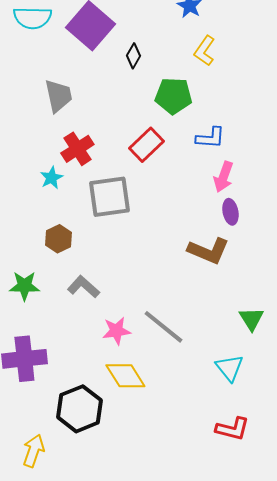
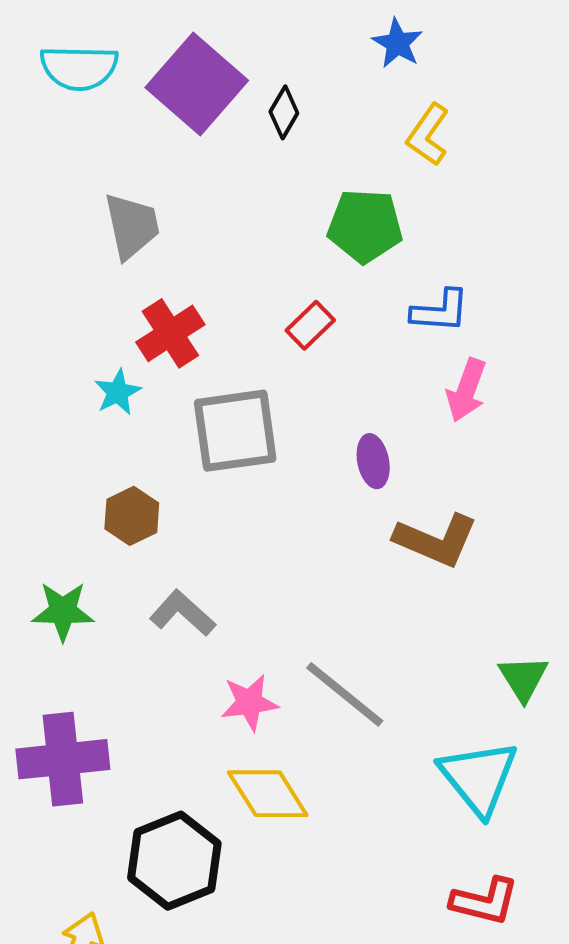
black diamond: (133, 56) -> (284, 112), moved
red rectangle: (146, 145) -> (310, 325), size x0.7
purple ellipse: (230, 212) -> (373, 461), moved
cyan triangle: (229, 368) -> (479, 777), size x1.4

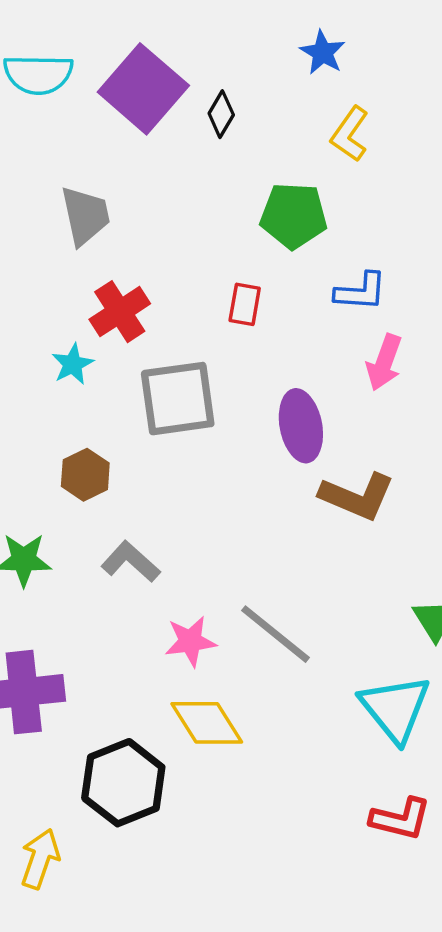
red rectangle: (310, 325) -> (245, 304), turned -36
purple ellipse: (373, 461) -> (301, 426), size x1.5

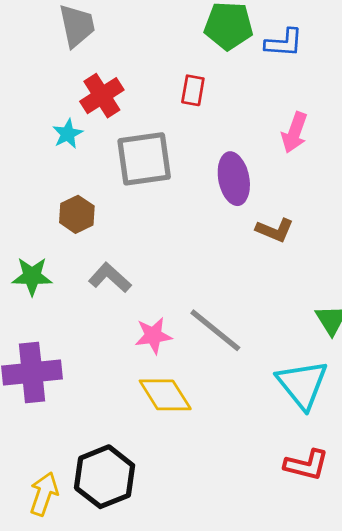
blue L-shape: (361, 292) -> (284, 43), moved
brown L-shape: (357, 496) -> (275, 230), size x0.7
black hexagon: (123, 783) -> (105, 477), moved

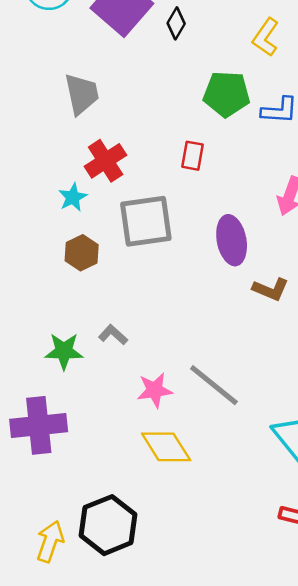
brown hexagon: (77, 214) -> (82, 253), moved
green star: (32, 276) -> (64, 351), moved
gray L-shape: (110, 278) -> (113, 335), size x0.7

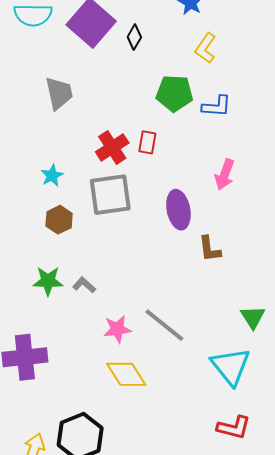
red cross: (106, 161) -> (112, 147), moved
brown L-shape: (271, 289) -> (210, 249), turned 60
green star: (64, 351) -> (48, 281), moved

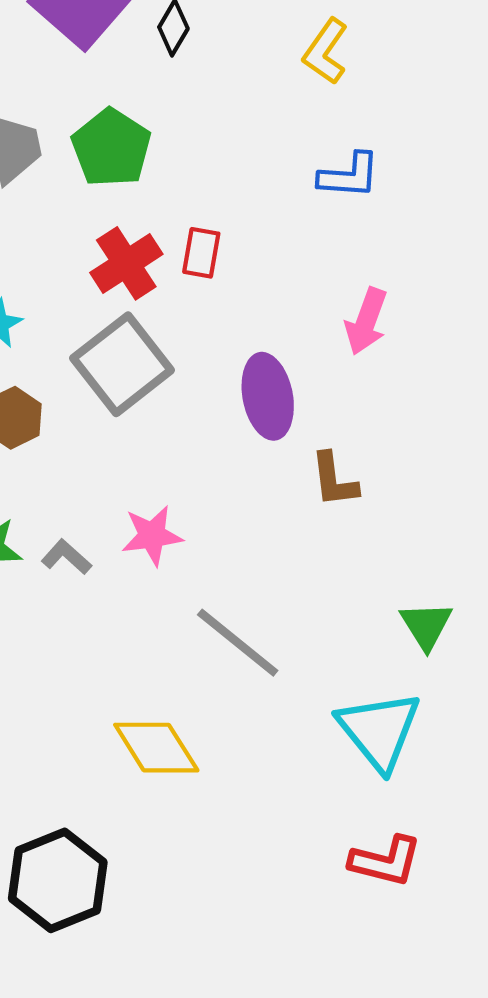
green pentagon: (174, 93) -> (111, 148), moved, turned 30
gray square: (110, 195) -> (122, 364), turned -30
pink star: (117, 329) -> (152, 536), moved

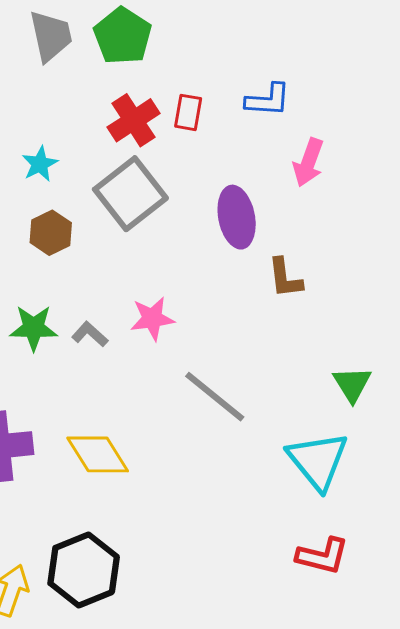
blue L-shape: (349, 176) -> (268, 100), moved
yellow diamond: (156, 748) -> (98, 454), moved

